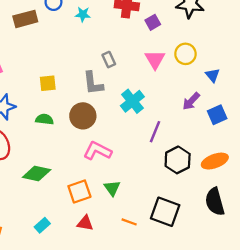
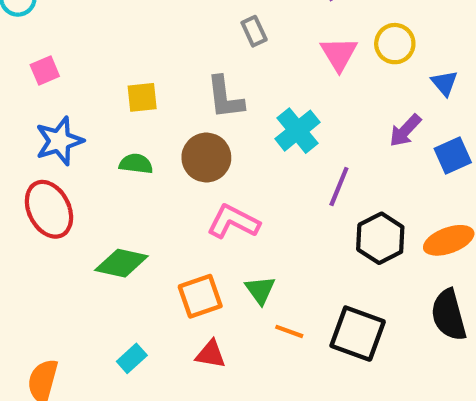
gray rectangle: (109, 60) -> (254, 31), moved
orange line: (129, 222) -> (289, 331), moved

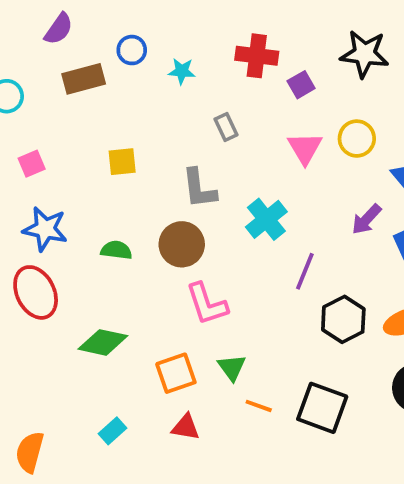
yellow square: (142, 97) -> (122, 162), moved
blue star: (59, 141) -> (45, 229), turned 30
pink L-shape: (233, 222) -> (207, 304), turned -135

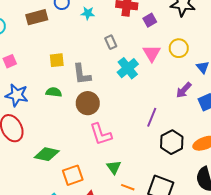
gray L-shape: (199, 189) -> (82, 74), moved
cyan cross: (266, 219) -> (128, 68), moved
green semicircle: (116, 250) -> (54, 92), moved
orange square: (176, 373) -> (73, 175), moved

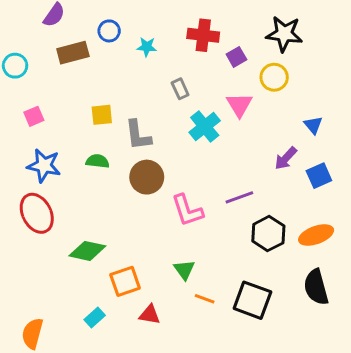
yellow circle: (179, 48) -> (274, 77), moved
purple line: (152, 117) -> (239, 197), turned 48
pink L-shape: (101, 134) -> (187, 210), moved

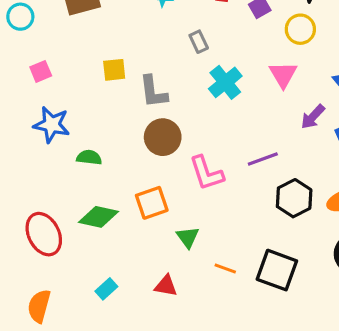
pink triangle: (239, 105) -> (283, 75), moved
green semicircle: (98, 161) -> (89, 157), moved
red ellipse: (37, 213) -> (44, 234), moved
green triangle: (184, 270) -> (188, 237), moved
orange square: (125, 281) -> (152, 203), moved

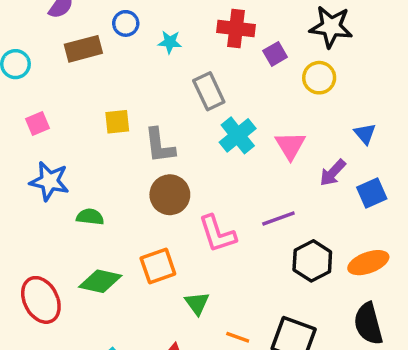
gray rectangle: (199, 42) -> (209, 91), size x1.5
pink triangle: (283, 75) -> (290, 146), moved

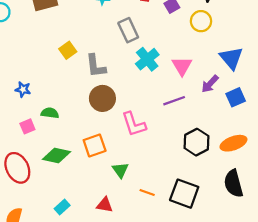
yellow square: (117, 122) -> (68, 50), turned -30
pink square: (38, 123) -> (27, 126), moved
blue triangle: (365, 134) -> (231, 58), size x1.6
blue star: (49, 181) -> (23, 89), size x0.6
purple line: (278, 218) -> (174, 101), moved

